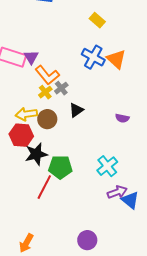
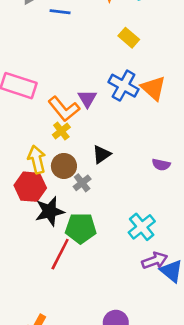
purple triangle: (31, 57) -> (87, 99), moved
gray cross: (61, 88) -> (82, 183), moved
yellow arrow: (26, 114) -> (37, 159), turned 85

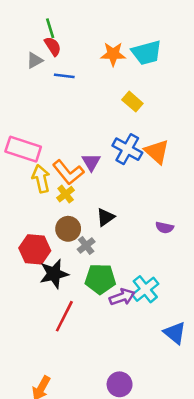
yellow arrow: (37, 159) -> (41, 179), moved
green pentagon: (81, 228) -> (100, 279), moved
purple arrow: (155, 261) -> (122, 297), moved

